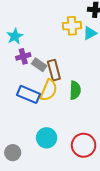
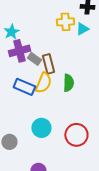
purple cross: (23, 56) -> (19, 51), size x1.5

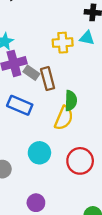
yellow cross: (65, 22) -> (63, 43), moved
cyan triangle: (82, 29) -> (87, 38), turned 40
yellow semicircle: (43, 83) -> (64, 118), moved

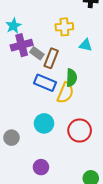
cyan triangle: (87, 38) -> (86, 45), moved
brown rectangle: (48, 79) -> (51, 58), turned 36
blue rectangle: (20, 105) -> (45, 83), moved

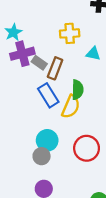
blue rectangle: (45, 83) -> (48, 95), turned 35
gray circle: (11, 138) -> (42, 156), moved

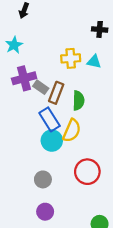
cyan star: (13, 32) -> (14, 45), moved
cyan triangle: (93, 54) -> (94, 62), moved
green semicircle: (78, 90) -> (78, 101), moved
cyan circle: (47, 140) -> (52, 141), moved

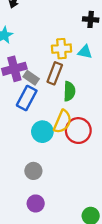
brown rectangle: (56, 93) -> (55, 73), moved
blue rectangle: (50, 119) -> (27, 98), moved, turned 60
red circle: (87, 172) -> (78, 131), moved

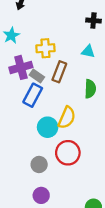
yellow cross: (61, 49) -> (45, 48), moved
green semicircle: (69, 91) -> (90, 89), moved
red circle: (78, 131) -> (68, 153), moved

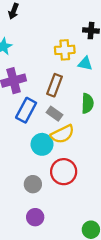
yellow cross: (45, 48) -> (65, 50), moved
gray rectangle: (37, 76) -> (55, 114), moved
yellow semicircle: (67, 118) -> (62, 134), turned 40

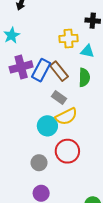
brown rectangle: (55, 85) -> (59, 71), turned -60
green semicircle: (88, 103) -> (84, 77), moved
blue rectangle: (26, 110) -> (41, 70), moved

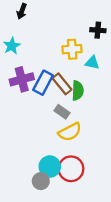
green semicircle: (84, 77) -> (78, 91), moved
cyan circle: (47, 126) -> (50, 167), moved

